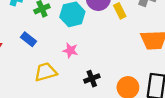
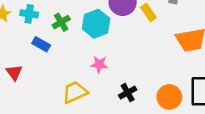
blue rectangle: (29, 39) -> (41, 44), moved

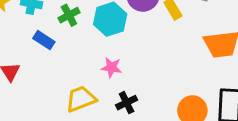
black cross: (128, 93) -> (127, 103), moved

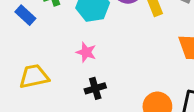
yellow trapezoid: (81, 99) -> (34, 76), moved

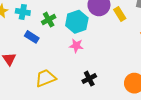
pink star: (86, 52) -> (76, 46), moved

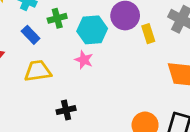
yellow trapezoid: (45, 78) -> (38, 71), moved
black cross: (89, 79) -> (66, 110), moved

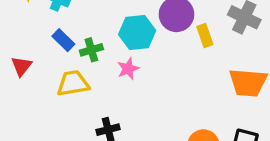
green cross: (57, 18) -> (91, 50), moved
pink star: (84, 60) -> (128, 69), turned 30

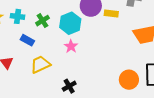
yellow rectangle: (205, 35) -> (111, 14), turned -48
green cross: (91, 50) -> (43, 21), moved

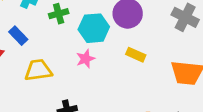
yellow rectangle: (111, 14) -> (136, 55), moved
blue rectangle: (27, 40) -> (18, 36), moved

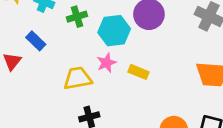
yellow rectangle: (136, 55) -> (138, 72), moved
yellow trapezoid: (38, 70) -> (78, 78), moved

